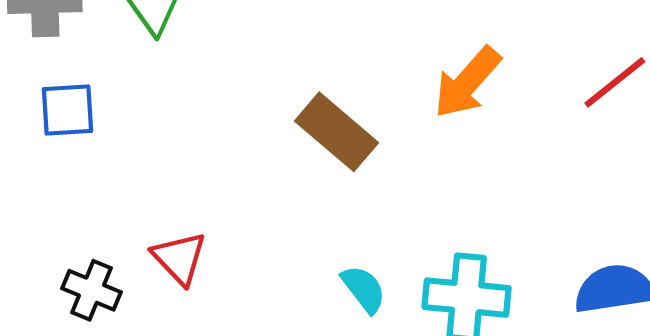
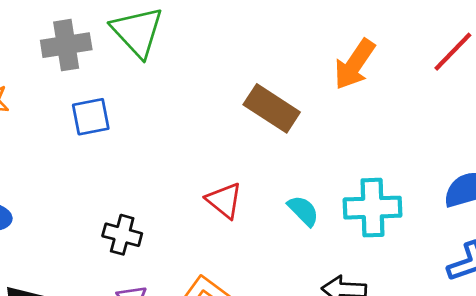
red triangle: (179, 258) -> (224, 200), moved

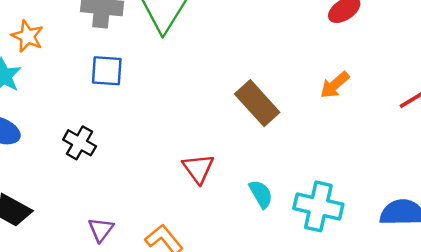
orange arrow: (355, 64) -> (335, 85), size x0.7
black cross: (122, 235) -> (80, 143), moved

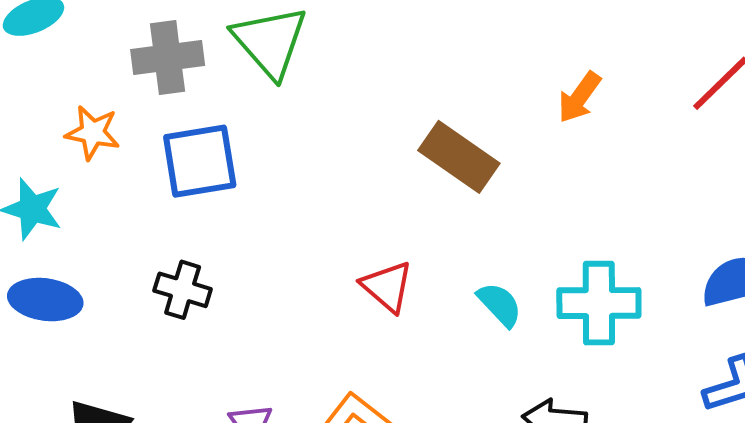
orange star: (27, 36) -> (93, 133), moved
blue square: (107, 71) -> (200, 161), size x1.4

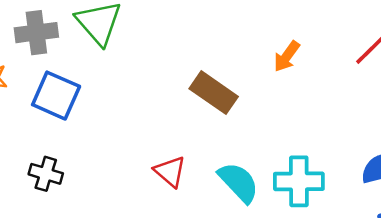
blue square: (200, 161) -> (56, 96), turned 33
cyan semicircle: (500, 305) -> (239, 182), size x1.5

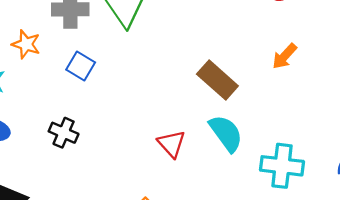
blue square: (56, 96) -> (81, 66), size x0.7
cyan semicircle: (239, 182) -> (226, 133), moved

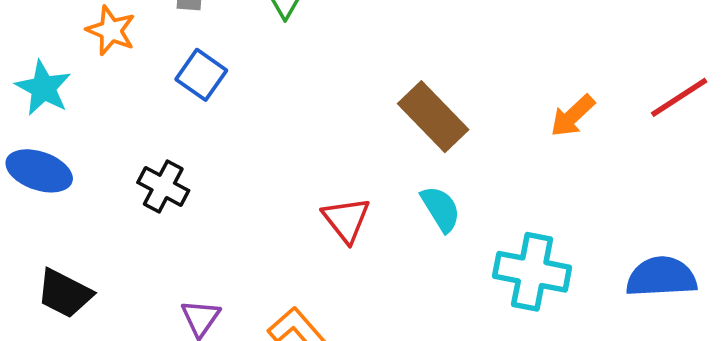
orange arrow: (285, 56) -> (573, 116), moved
cyan semicircle: (226, 133) -> (441, 209), size x0.7

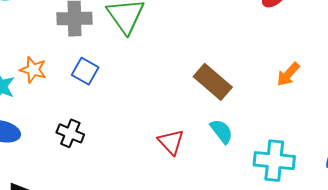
orange star: (111, 31) -> (33, 70), moved

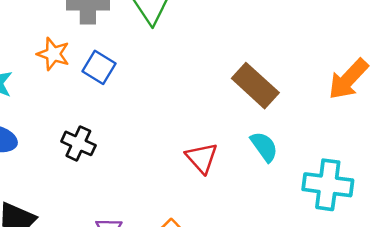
orange star: (33, 70) -> (53, 54), moved
orange arrow: (288, 74) -> (348, 79), size x1.4

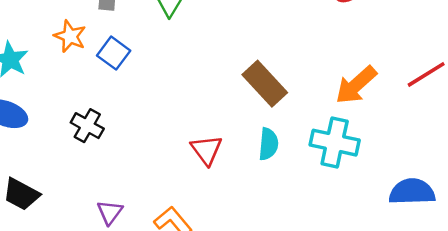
cyan semicircle: (264, 147) -> (268, 144), turned 36
cyan cross: (328, 185) -> (335, 143), moved

